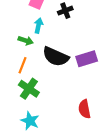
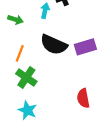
cyan arrow: (39, 26) -> (45, 11), moved
green arrow: (26, 41) -> (15, 20), moved

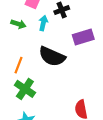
green arrow: (15, 20) -> (18, 24), moved
purple rectangle: (85, 47) -> (83, 37), moved

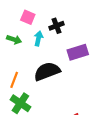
black semicircle: (52, 56) -> (47, 71), turned 135

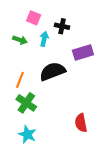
black cross: (56, 26) -> (62, 26), turned 32

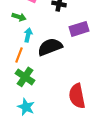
cyan arrow: (44, 39) -> (28, 35), moved
red semicircle: (81, 123) -> (77, 96), size x1.4

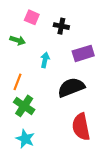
cyan arrow: (28, 35) -> (45, 60), moved
black semicircle: (50, 47) -> (71, 87), moved

